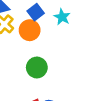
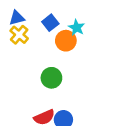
orange circle: (30, 30) -> (66, 41), moved

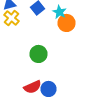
orange circle: (66, 41) -> (66, 23), moved

